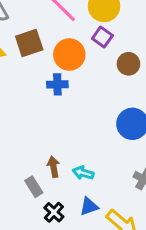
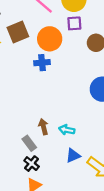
purple square: (102, 37) -> (74, 23), turned -35
black cross: (54, 212) -> (32, 164), moved

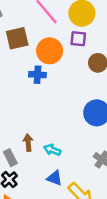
blue triangle: (73, 155) -> (55, 178), turned 35

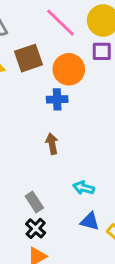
brown arrow: (28, 143) -> (52, 144), moved

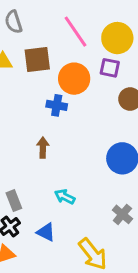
blue triangle: (90, 221) -> (46, 232), moved

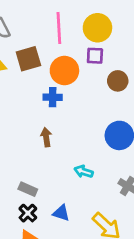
pink line: (76, 32) -> (59, 28), turned 40
cyan arrow: (65, 197) -> (84, 172), moved
gray rectangle: (14, 201) -> (28, 189), turned -36

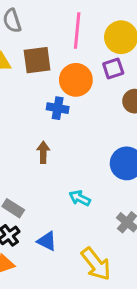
purple square: (95, 56) -> (113, 69), turned -30

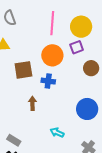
brown square: (37, 60) -> (23, 70), moved
blue cross: (58, 108) -> (48, 81), moved

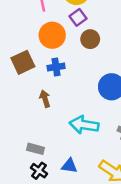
brown circle: (91, 68) -> (90, 39), moved
cyan arrow: (57, 133) -> (84, 125), size x1.6

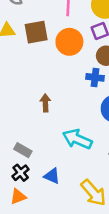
brown square: (23, 62) -> (36, 32), moved
blue cross: (56, 67) -> (95, 77), moved

